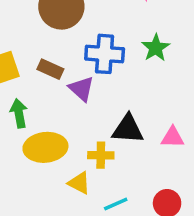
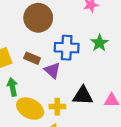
yellow ellipse: (45, 147) -> (30, 109), turned 35
yellow cross: (101, 155) -> (57, 107), moved

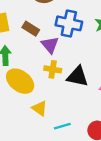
yellow cross: (57, 107) -> (53, 69), moved

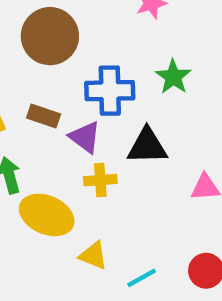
black triangle: (78, 76) -> (147, 146), moved

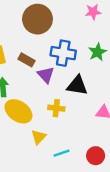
yellow cross: (100, 180) -> (56, 108), moved
yellow triangle: (93, 256) -> (39, 137), turned 42

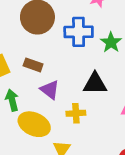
blue cross: (63, 53) -> (79, 32), moved
purple triangle: (46, 75) -> (50, 90), moved

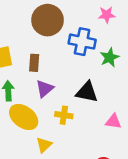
brown rectangle: (33, 65) -> (34, 63), turned 63
purple triangle: (50, 90) -> (45, 89), turned 30

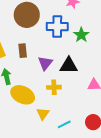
purple triangle: (45, 89) -> (45, 63), moved

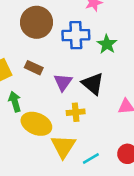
brown rectangle: (23, 51) -> (34, 68), turned -56
black triangle: (69, 66) -> (93, 84), turned 42
yellow triangle: (43, 114) -> (63, 146), size x1.5

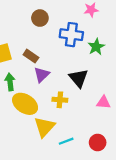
brown circle: (36, 22) -> (40, 18), size x0.6
purple triangle: (63, 82) -> (42, 75), moved

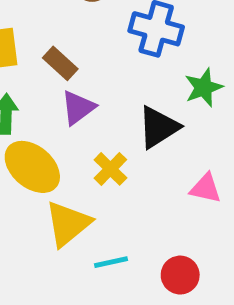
green star: (96, 47) -> (204, 87), moved
black triangle: (79, 78) -> (158, 127), turned 30
yellow cross: (60, 100) -> (110, 169), turned 32

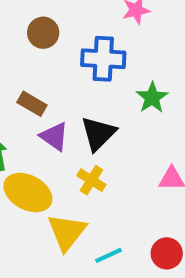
purple triangle: (78, 108) -> (54, 136), turned -36
black triangle: (158, 127) -> (98, 133), moved

